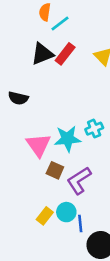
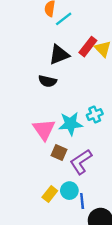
black triangle: (42, 54) -> (59, 55), moved
red rectangle: (65, 54) -> (88, 47), moved
black semicircle: (18, 98) -> (47, 81), moved

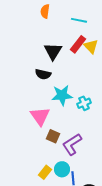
cyan line: (64, 19) -> (79, 20), moved, turned 49
black triangle: (59, 55) -> (53, 51), turned -36
cyan star: (71, 124) -> (62, 95), moved

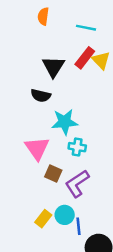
cyan cross: (84, 103) -> (77, 147), moved, turned 32

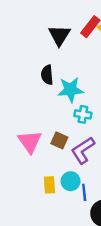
black semicircle: (41, 96) -> (47, 75), moved, turned 72
pink triangle: (37, 148) -> (30, 142), moved
yellow rectangle: (43, 219) -> (50, 185), turned -42

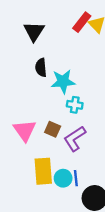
black triangle: (59, 35) -> (34, 31), moved
cyan circle: (71, 181) -> (63, 178), moved
yellow rectangle: (50, 185) -> (43, 171), size x1.6

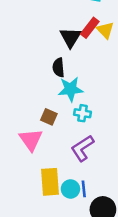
black triangle: (34, 31) -> (70, 37), moved
black semicircle: (41, 68) -> (58, 67), moved
brown square: (53, 129) -> (49, 117), moved

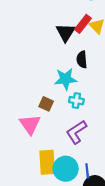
black semicircle: (58, 67) -> (82, 60), moved
cyan circle: (70, 189) -> (66, 169), size x1.5
blue line: (84, 189) -> (87, 171), moved

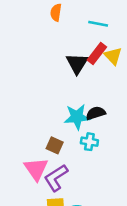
black semicircle: (82, 60) -> (96, 113), moved, turned 77
purple L-shape: (76, 132) -> (56, 178), moved

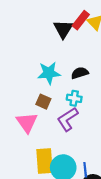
cyan star: (77, 117) -> (49, 73), moved
purple L-shape: (56, 178) -> (68, 119), moved

